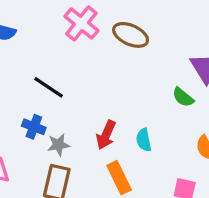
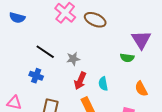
green semicircle: (183, 97) -> (127, 58), turned -32
gray star: (58, 145) -> (73, 59), moved

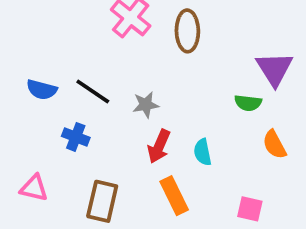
blue semicircle: (17, 18) -> (42, 90), moved
brown ellipse: (95, 20) -> (187, 31), turned 65
orange semicircle: (141, 89) -> (274, 145), moved

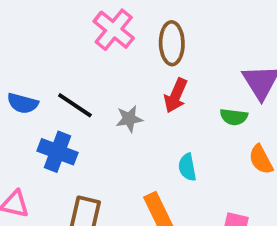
blue cross: (76, 137) -> (58, 152), size x1.4
red arrow: (159, 146) -> (176, 96), moved

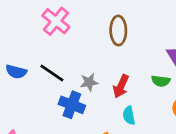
pink cross: (114, 30) -> (56, 21), moved
red arrow: (176, 96) -> (121, 86), moved
blue cross: (58, 152) -> (72, 105), moved

